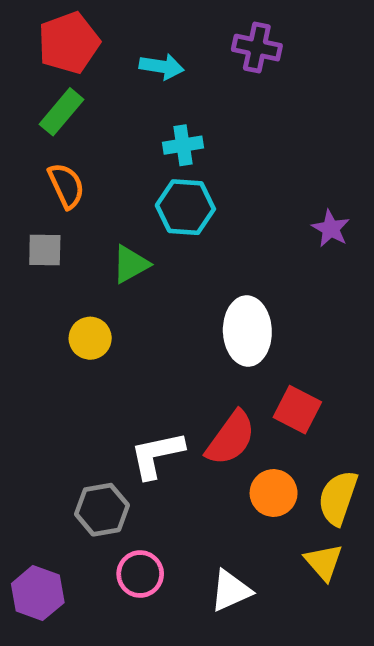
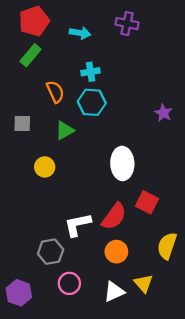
orange semicircle: (66, 186) -> (55, 92), moved
orange circle: (274, 493) -> (116, 252), moved
yellow triangle: (324, 562) -> (143, 283), moved

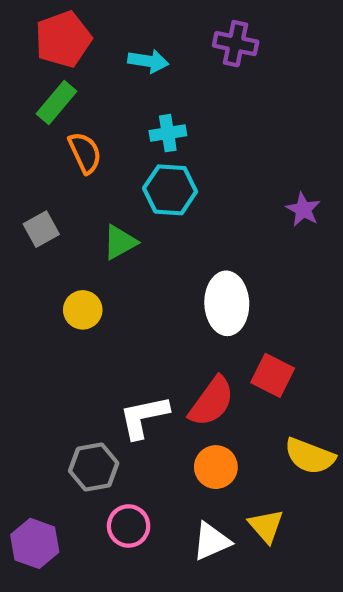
orange semicircle: (55, 92) -> (85, 153), moved
gray square: (22, 123) -> (41, 229), turned -30
yellow semicircle: (167, 246) -> (310, 456), turned -88

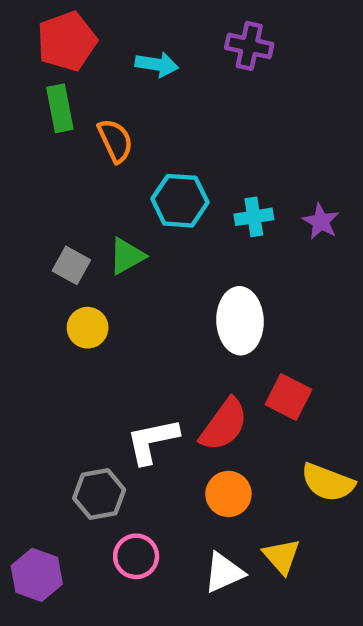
green rectangle: (57, 103) -> (60, 108), turned -51
cyan cross: (168, 133) -> (254, 217), moved
orange semicircle: (85, 153) -> (115, 141), moved
gray square: (41, 229) -> (71, 265), moved, turned -32

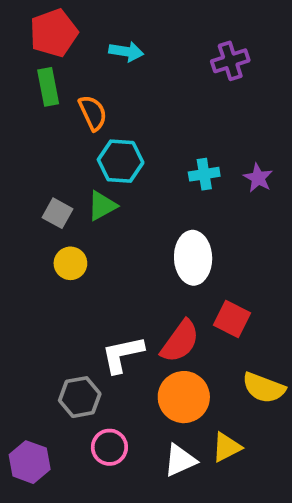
purple cross: (249, 46) -> (230, 61), moved, turned -30
cyan hexagon: (180, 201) -> (121, 161), moved
orange circle: (228, 494) -> (184, 397), size x1.4
yellow triangle: (282, 556) -> (226, 447), turned 44

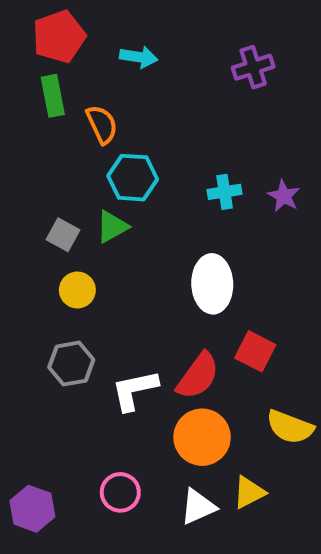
gray hexagon: (80, 397) -> (71, 364), moved

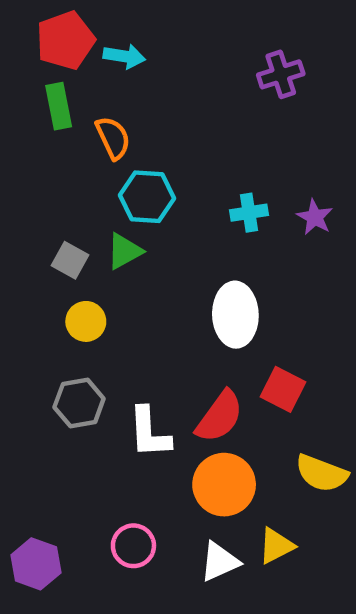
cyan arrow: (139, 57) -> (124, 56), moved
white L-shape: (135, 390) -> (149, 432), turned -81

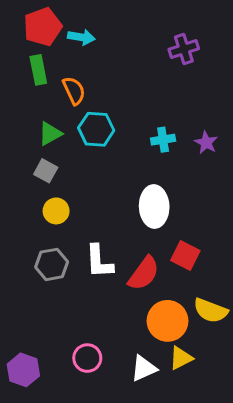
green triangle: (124, 251) -> (50, 134), moved
white L-shape: (149, 432) -> (99, 261), moved
orange circle: (224, 485) -> (168, 321), moved

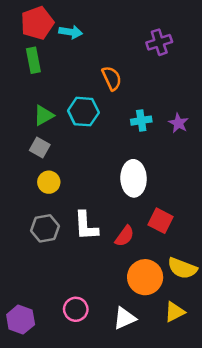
orange semicircle: (74, 91) -> (112, 78), moved
red semicircle: (144, 273) -> (125, 236), size x0.7
yellow triangle: (181, 358) -> (175, 312), moved

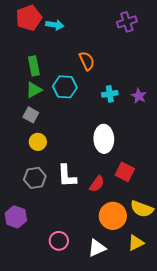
purple cross: (159, 42) -> (127, 22), moved
green rectangle: (33, 60) -> (34, 66), moved
purple hexagon: (21, 320) -> (16, 217), moved

